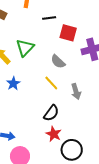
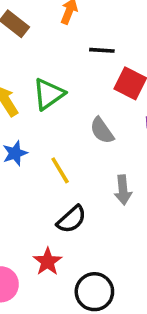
yellow line: (51, 83) -> (60, 170), moved
red star: (54, 134) -> (48, 262), moved

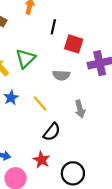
black line: (102, 50) -> (53, 27), turned -72
gray semicircle: (102, 131) -> (61, 75), turned -42

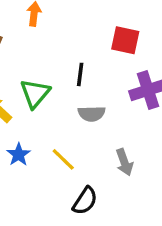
black line: (53, 27) -> (80, 74), moved
red square: (74, 44) -> (125, 40), moved

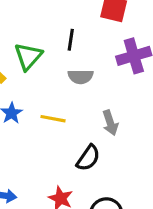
yellow line: (63, 159) -> (53, 119), turned -35
black semicircle: (85, 201) -> (88, 158), moved

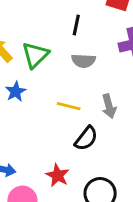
green triangle: (28, 56) -> (35, 55), moved
yellow line: (53, 119) -> (69, 106), moved

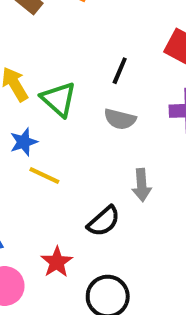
green triangle: (35, 55) -> (59, 99), turned -44
yellow line: (69, 106) -> (44, 176), moved

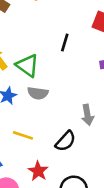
gray semicircle: (120, 119) -> (38, 93), moved
yellow line: (44, 176) -> (23, 135), moved

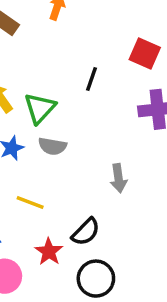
green triangle: (27, 65) -> (40, 108), turned 35
black semicircle: (66, 141) -> (86, 232), moved

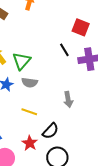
black line: (92, 79) -> (64, 50), moved, turned -48
yellow line: (30, 203) -> (29, 112), moved

